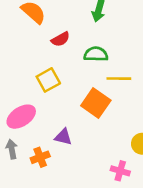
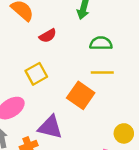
green semicircle: (96, 54) -> (101, 43), moved
purple triangle: (63, 137) -> (50, 127), size x1.5

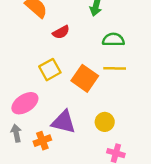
orange square: (81, 95) -> (85, 78), moved
yellow circle: (124, 133) -> (105, 122), moved

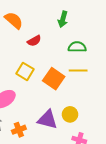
yellow square: (50, 70) -> (25, 71), turned -30
purple triangle: (64, 122) -> (48, 120), moved

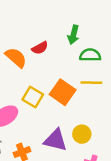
green arrow: (63, 19) -> (73, 35), moved
orange semicircle: (14, 20) -> (16, 57), moved
yellow square: (25, 71) -> (33, 97), moved

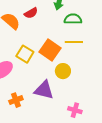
yellow circle: (82, 134) -> (63, 71), moved

